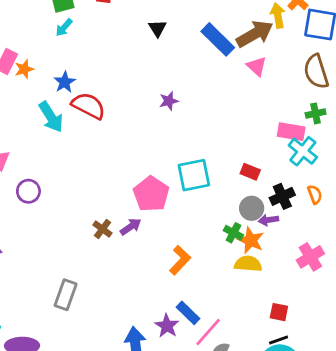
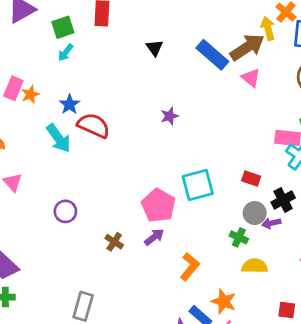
purple circle: (28, 191) -> (65, 211), moved
purple arrow: (131, 227) -> (154, 237), moved
orange star: (251, 240) -> (224, 301), moved

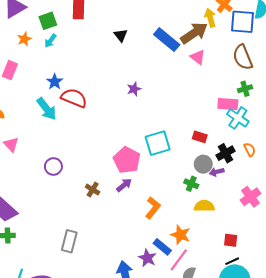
orange star: (30, 94) -> (24, 39), moved

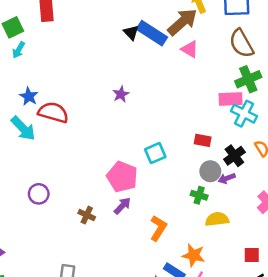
black triangle: (121, 35) -> (131, 33), moved
green cross: (245, 89) -> (248, 79), size x1.5
cyan square: (158, 143) -> (155, 153), size x0.7

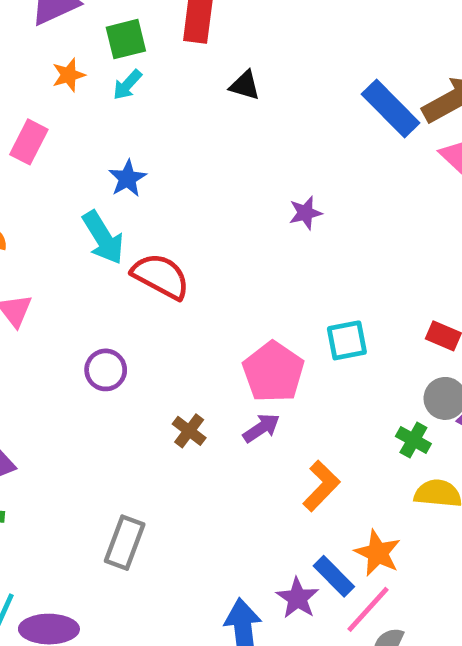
black triangle: (131, 33) -> (245, 85), moved, turned -42
red semicircle: (53, 112) -> (161, 276), moved

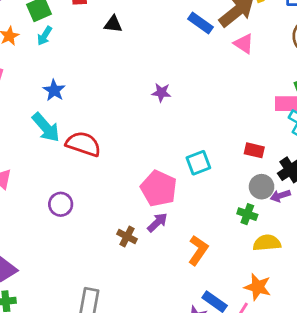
blue rectangle: (391, 108) -> (201, 23), size x0.7
purple star: (305, 213) -> (161, 92), turned 30
brown cross: (189, 431) -> (127, 236), moved
orange star: (378, 553) -> (258, 287), moved

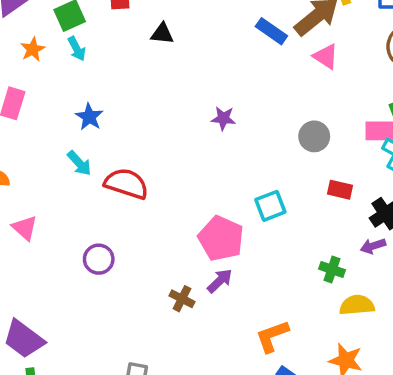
cyan arrow: (45, 36) -> (77, 49), turned -60
cyan arrow: (46, 127) -> (79, 163), size x0.7
gray circle: (262, 187) -> (314, 136), moved
orange L-shape: (198, 250) -> (272, 336), moved, turned -144

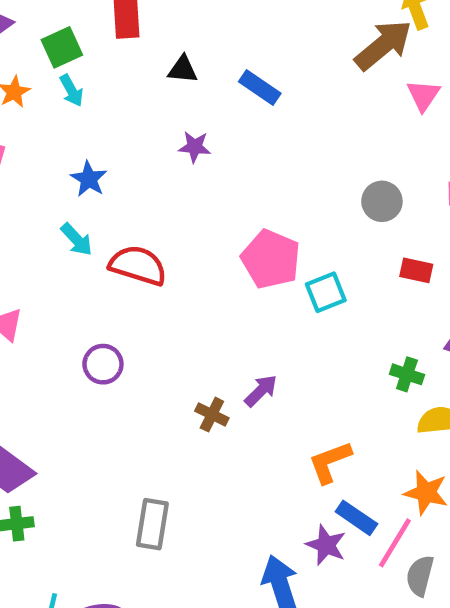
blue rectangle: (271, 31) -> (260, 87), moved
pink triangle: (326, 56) -> (423, 95), moved, turned 32
purple star: (223, 118) -> (195, 147), moved
pink pentagon: (221, 238) -> (271, 259), moved

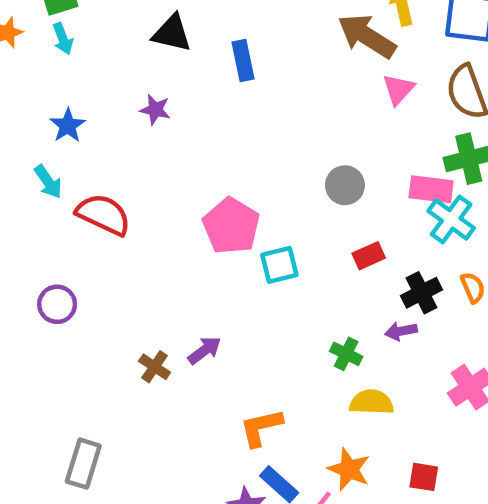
brown arrow: (383, 45) -> (367, 36), turned -116
black triangle: (183, 69) -> (172, 33), size x1.4
blue rectangle: (260, 87) -> (243, 60), turned 36
purple star: (195, 147) -> (155, 110), moved
red rectangle: (416, 270) -> (369, 256), turned -44

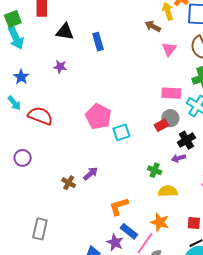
brown arrow: (367, 36) -> (153, 26), size x0.6
cyan arrow: (63, 39) -> (16, 38), size x1.6
gray circle: (345, 185) -> (170, 118), moved
pink rectangle: (431, 189) -> (171, 93), moved

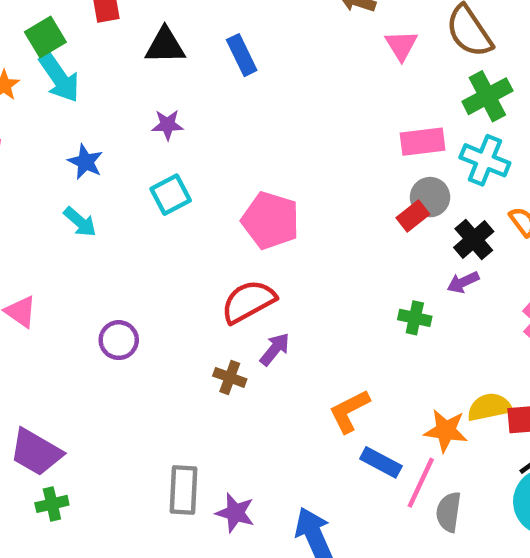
red semicircle: (40, 116) -> (248, 302), moved, turned -40
cyan square: (121, 132) -> (171, 195), moved
yellow semicircle: (168, 191) -> (489, 407), moved
purple star: (115, 242) -> (235, 513), moved

